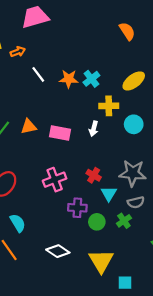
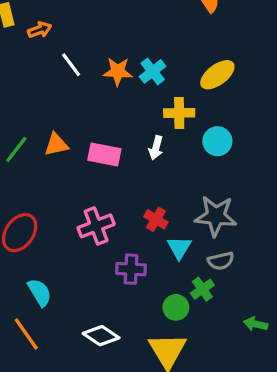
green circle: (97, 222) -> (176, 307), moved

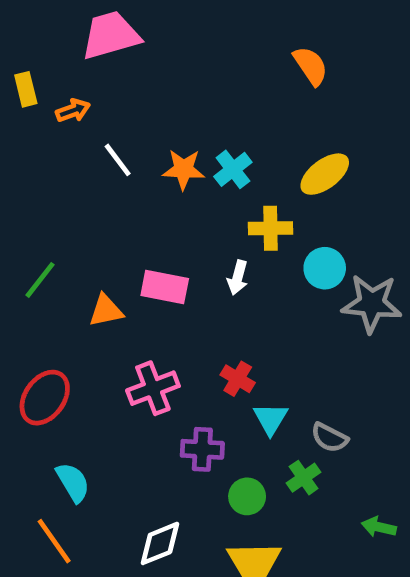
orange triangle: (56, 145) -> (106, 311), moved
gray star: (216, 216) -> (372, 303), moved
gray semicircle: (221, 261) -> (329, 438), turned 40
green circle: (176, 307) -> (247, 496), moved
white diamond: (101, 336) -> (160, 543), turned -56

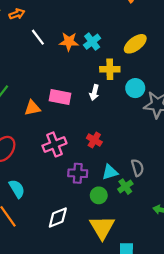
cyan triangle: (271, 419) -> (110, 172), moved, turned 42
gray semicircle: (329, 438) -> (137, 168), turned -133

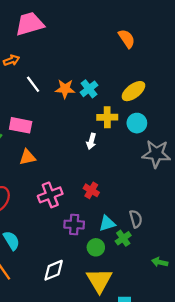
cyan circle: (135, 88) -> (137, 123), moved
pink rectangle: (60, 97) -> (21, 125), moved

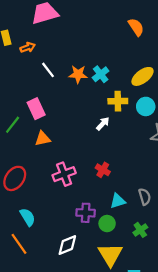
pink rectangle: (21, 125) -> (36, 109), turned 54
white arrow: (91, 141) -> (103, 124), turned -152
purple cross: (74, 225) -> (86, 213), moved
green cross: (123, 238) -> (140, 230), moved

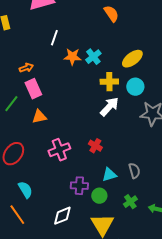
orange semicircle: (136, 27) -> (111, 14), moved
orange arrow: (28, 47) -> (26, 68), moved
white line: (48, 70) -> (54, 38), moved, turned 56
white arrow: (103, 124) -> (109, 107), moved, size x1.5

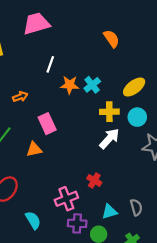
pink rectangle: (33, 89) -> (47, 124), moved
pink cross: (59, 150) -> (66, 199), moved
cyan semicircle: (25, 190) -> (33, 220), moved

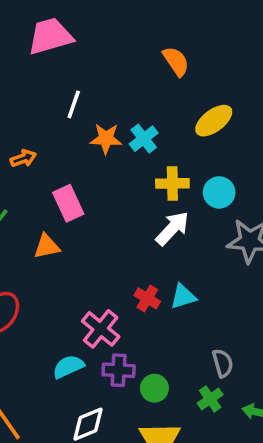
yellow ellipse: (134, 87) -> (214, 121), moved
pink cross: (66, 199) -> (101, 329), turned -30
gray semicircle: (136, 207) -> (223, 363), moved
cyan triangle: (109, 212) -> (183, 297), moved
cyan semicircle: (33, 220) -> (68, 367), moved, turned -84

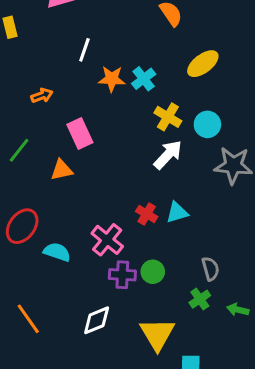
yellow cross: (172, 183) -> (168, 117), turned 32
cyan semicircle: (68, 367) -> (57, 252), moved, turned 44
green circle: (154, 388) -> (153, 272), moved

